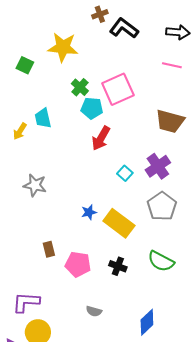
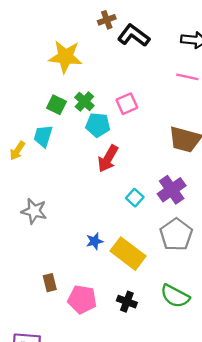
green square: (25, 65) -> (56, 105), moved
pink square: (118, 89) -> (127, 104), size x0.6
cyan trapezoid: (43, 118) -> (43, 136), turned 30

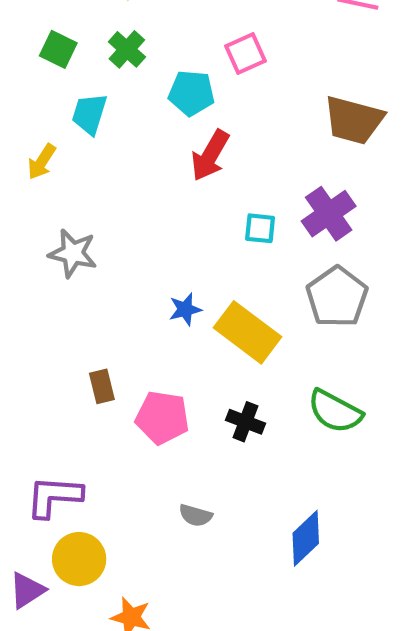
green cross: (84, 101) -> (127, 49), moved
green square: (56, 105) -> (58, 49), moved
yellow arrow: (17, 151) -> (42, 162), moved
cyan square: (135, 198) -> (260, 228), turned -36

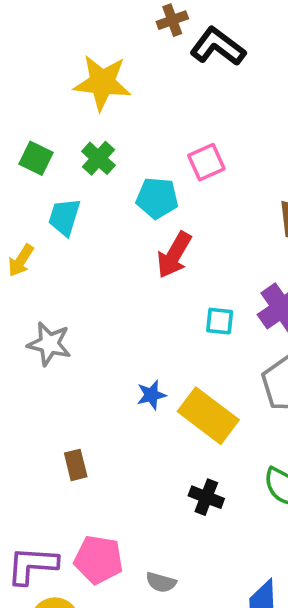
pink pentagon: (162, 418) -> (98, 560), moved

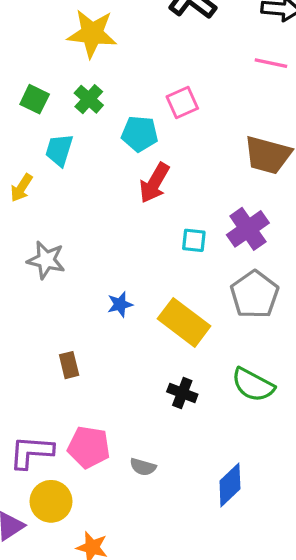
blue star: (151, 395) -> (120, 304), moved

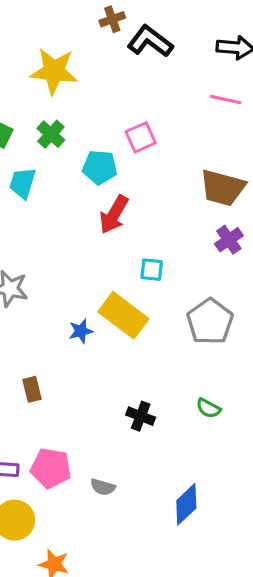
purple cross: (248, 229) -> (229, 240), moved, size x0.7
yellow rectangle: (184, 322) -> (123, 315), moved
green semicircle: (253, 385) -> (208, 408), size x0.6

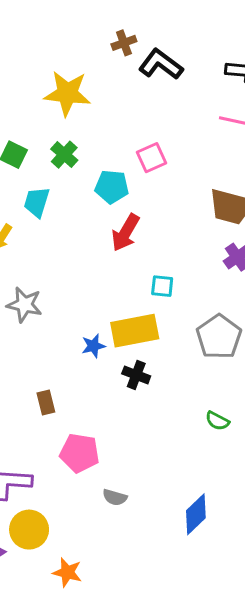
yellow rectangle: (123, 315) -> (135, 331), turned -48
black cross: (141, 416) -> (136, 375), moved
pink pentagon: (51, 468) -> (80, 453), moved

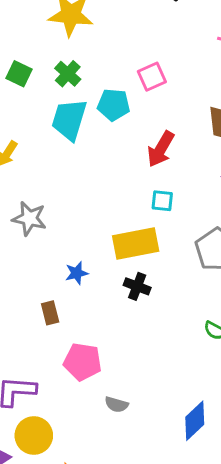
cyan trapezoid: (37, 202) -> (69, 120), moved, size x1.4
red arrow: (125, 233) -> (161, 149), moved
blue star: (93, 346) -> (77, 273), moved

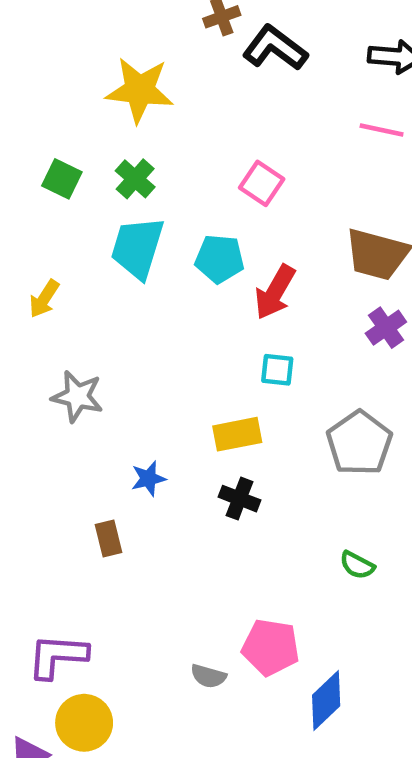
pink square: (152, 77) -> (262, 183), turned -32
cyan pentagon: (114, 105) -> (219, 259), moved
yellow rectangle: (136, 244) -> (237, 434), size x0.7
pink pentagon: (83, 362) -> (271, 647), moved

